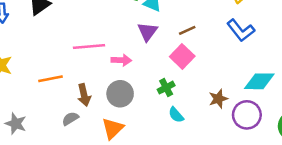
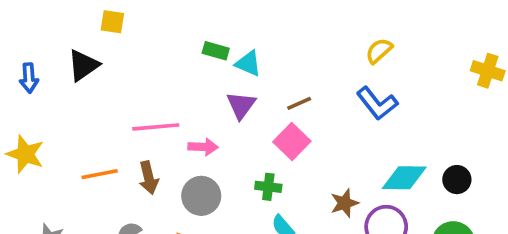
green cross: (166, 88) -> (268, 187), turned 35
brown arrow: (84, 95) -> (149, 178), moved

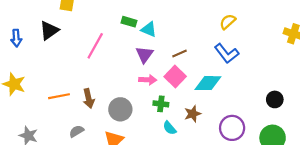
pink line: (156, 127) -> (95, 46), moved, turned -56
pink arrow: (203, 147) -> (148, 80), moved
cyan diamond: (404, 178) -> (208, 83), moved
brown star: (344, 203) -> (193, 114), moved

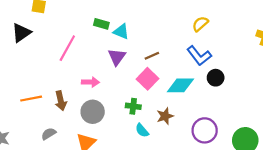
pink arrow: (148, 80) -> (90, 82), moved
black circle: (275, 99) -> (216, 78), moved

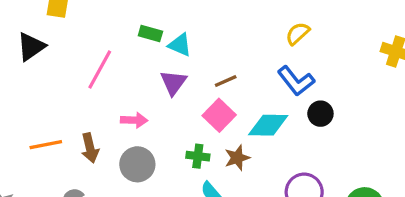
brown star: (165, 116) -> (237, 158), moved

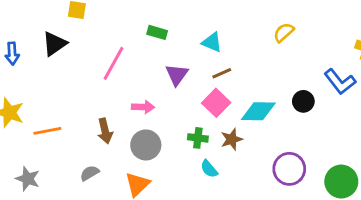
cyan triangle: (180, 45) -> (212, 42), moved
blue L-shape: (296, 81) -> (340, 82), moved
orange line: (46, 145) -> (47, 131), moved

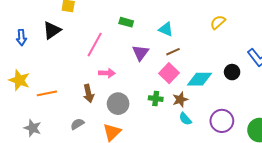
pink arrow: (143, 107) -> (107, 73), moved
cyan semicircle: (209, 169) -> (185, 119), moved

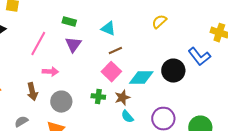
purple triangle: (140, 53) -> (73, 45), moved
black circle: (232, 72) -> (173, 71), size x1.5

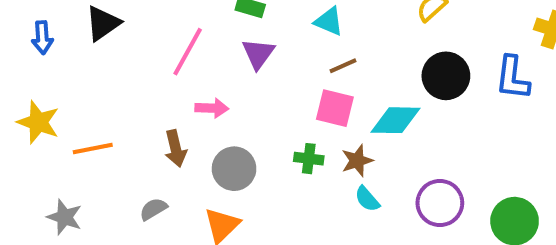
blue L-shape: (199, 57) -> (513, 78), turned 45
black circle: (173, 71) -> (446, 76), moved
pink square: (111, 72) -> (335, 108), turned -30

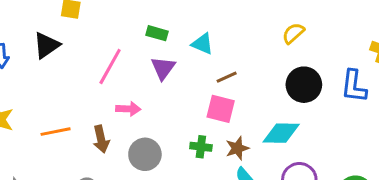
cyan triangle: (329, 21) -> (202, 44), moved
cyan diamond: (395, 120) -> (281, 133), moved
orange line: (93, 148) -> (56, 132), moved

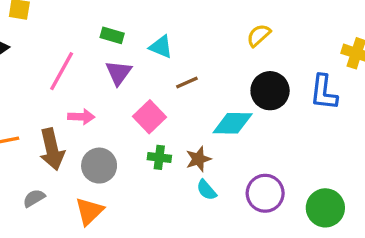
pink square: (221, 109) -> (150, 117), moved, turned 32
cyan diamond: (281, 133) -> (233, 123), moved
brown arrow: (101, 139) -> (52, 149), size x1.4

